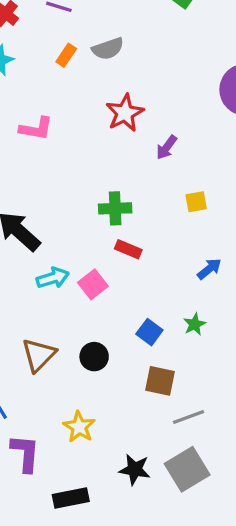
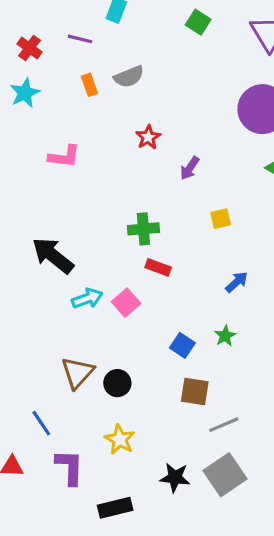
orange rectangle: (66, 55) -> (89, 85), turned -50
red star: (125, 113) -> (148, 137), size x0.7
black circle: (94, 357) -> (117, 383), moved

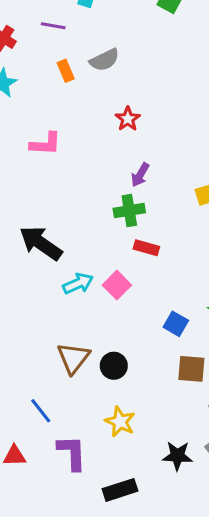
purple arrow: (190, 168) -> (140, 175), moved

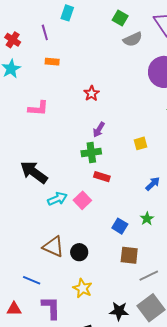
purple line: (53, 26) -> (45, 32), turned 63
gray semicircle: (104, 60) -> (133, 39), moved
orange rectangle: (66, 71) -> (52, 62), turned -64
brown triangle: (73, 358) -> (53, 247), turned -45
blue line: (41, 411) -> (32, 280), turned -30

